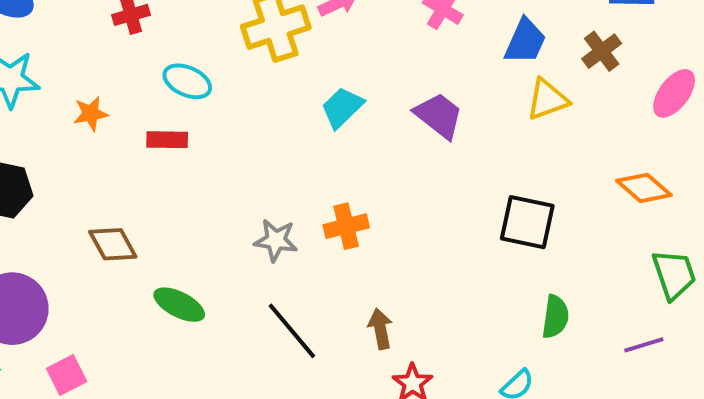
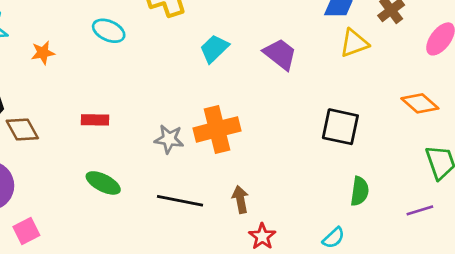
red rectangle: (167, 140) -> (95, 120), moved
orange cross: (346, 226) -> (217, 129), size x1.5
brown diamond: (113, 244) -> (22, 129), moved
black line: (292, 331) -> (180, 201), turned -39

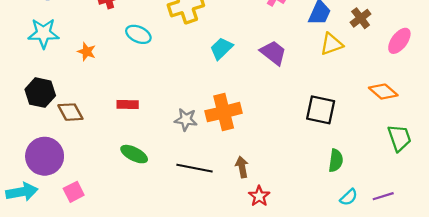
orange star: (43, 53) -> (87, 52), turned 30
purple line: (420, 210) -> (383, 196), moved
cyan semicircle: (334, 238) -> (349, 197), moved

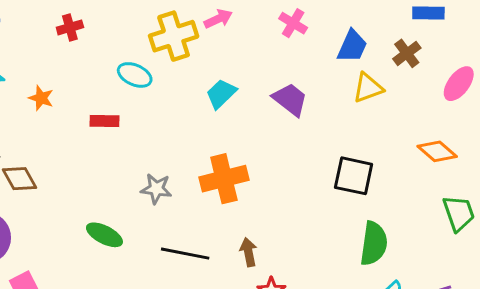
cyan ellipse: (138, 34) -> (135, 75), moved
red rectangle: (128, 104) -> (104, 121), moved
gray star: (186, 120) -> (156, 189), moved
green semicircle: (336, 161) -> (374, 243), size x1.4

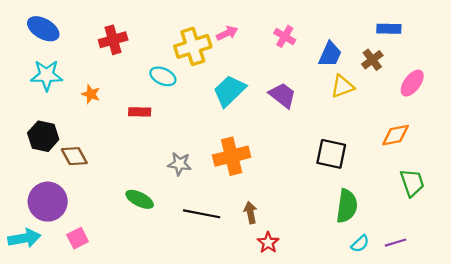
red cross: (70, 27) -> (113, 40), size x1.4
cyan trapezoid: (221, 94) -> (229, 91), size x1.4
orange diamond: (437, 151) -> (396, 135), turned -52

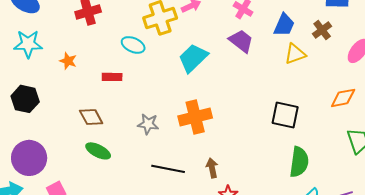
purple trapezoid: (283, 95) -> (241, 41), moved
brown diamond: (74, 156) -> (91, 117), moved
green ellipse: (140, 199) -> (98, 151), moved

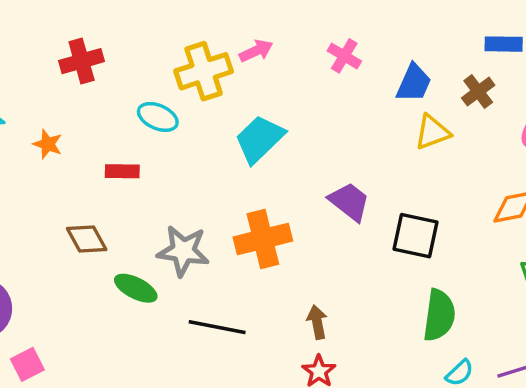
purple trapezoid: (241, 41) -> (349, 202), moved
gray star: (148, 124) -> (183, 251), size x1.4
green ellipse: (98, 151) -> (136, 288), moved
brown arrow: (212, 168) -> (317, 322), moved

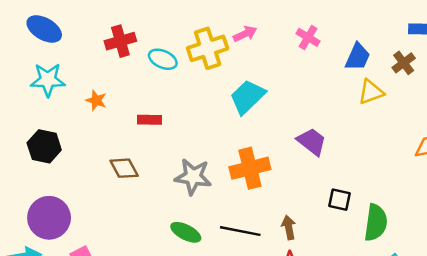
cyan ellipse: (158, 117) -> (163, 59), moved
black square: (415, 236) -> (339, 200), moved, size x0.7
green ellipse: (136, 288) -> (186, 232), moved
black line: (217, 327) -> (240, 231), moved

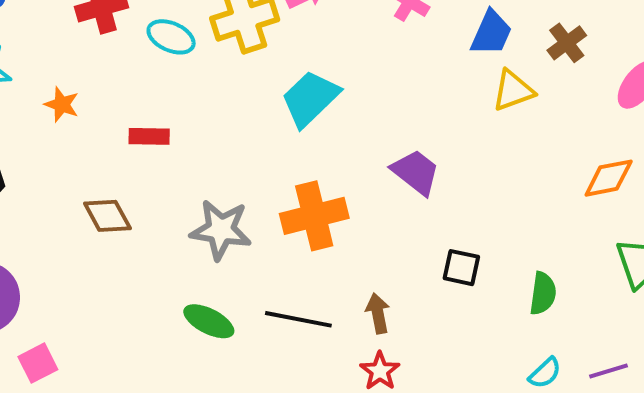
green semicircle: (376, 223) -> (543, 293), moved, size x0.7

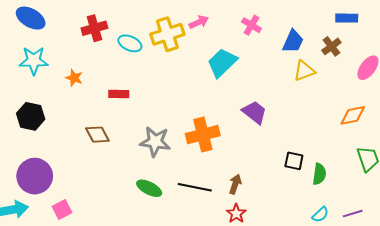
cyan trapezoid: (310, 99) -> (222, 63), moved
black square: (461, 268) -> (294, 161), moved
brown arrow: (378, 313) -> (235, 184), turned 30

